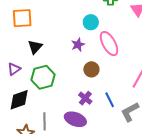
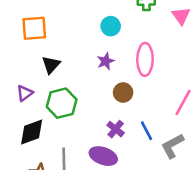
cyan circle: (91, 22) -> (111, 26), moved
pink ellipse: (109, 44) -> (145, 59), turned 30

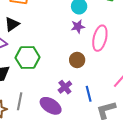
purple star: (106, 61) -> (78, 27), moved
black triangle: (51, 65) -> (12, 24), moved

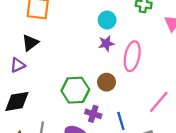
green hexagon: (28, 57) -> (75, 90), moved
purple cross: (65, 87) -> (93, 114), turned -32

